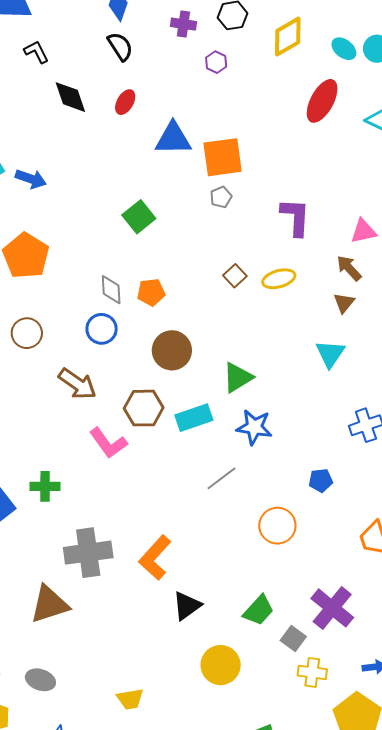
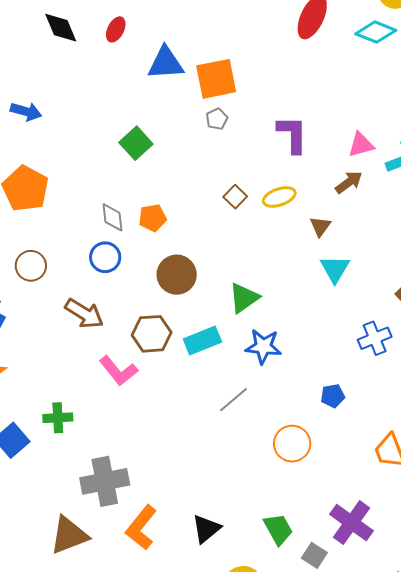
brown arrow: (349, 268) -> (349, 182), turned 100
brown triangle: (344, 303) -> (320, 226), moved
orange L-shape: (155, 558) -> (141, 528), moved
green trapezoid: (259, 610) -> (278, 529), turned -68

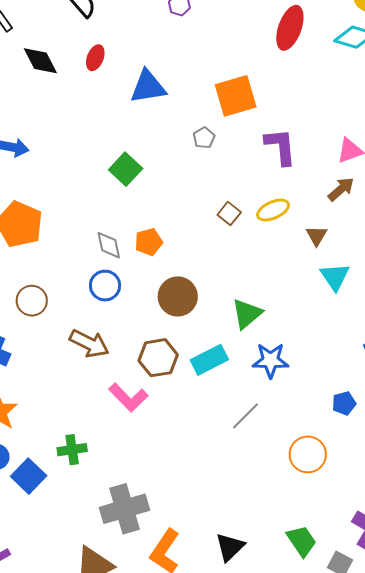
orange square: (216, 79) -> (236, 96), moved

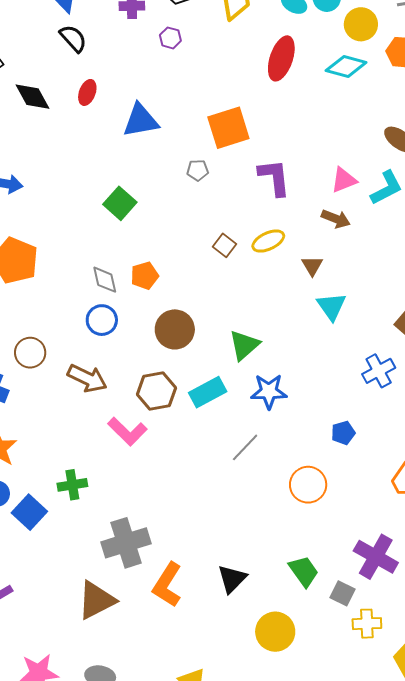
gray pentagon: (204, 138) -> (198, 170), turned 30
brown arrow: (341, 189) -> (336, 219), turned 64
brown circle: (32, 301) -> (30, 353), moved

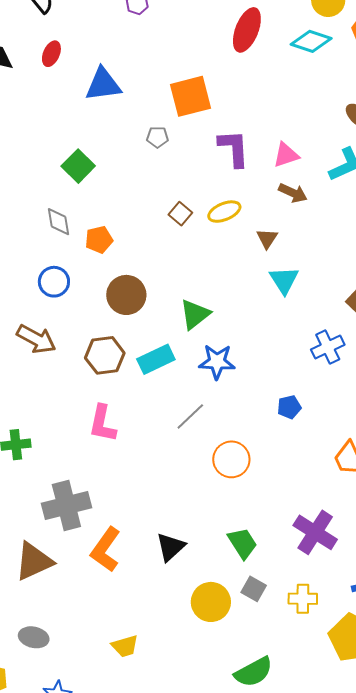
pink triangle: (344, 180) -> (286, 155), moved
gray diamond: (105, 280) -> (59, 222), moved
pink L-shape: (127, 431) -> (102, 424), moved, turned 54
orange circle: (308, 485) -> (231, 459), moved
gray square: (343, 593) -> (254, 589), moved

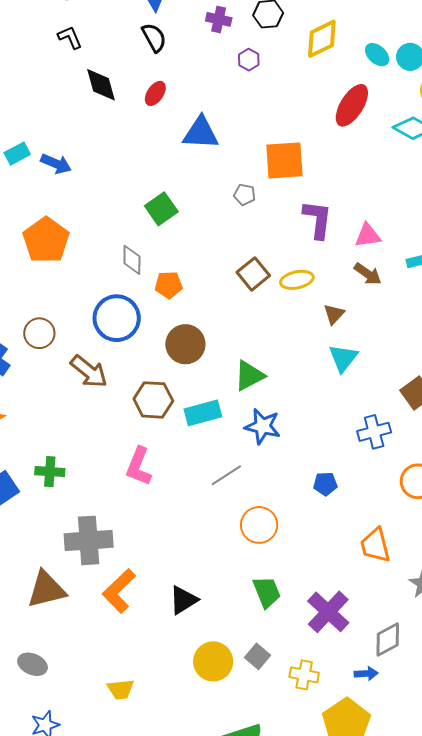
brown square: (180, 214) -> (253, 274), size x1.4
blue circle: (54, 282) -> (117, 318), size x1.5
green trapezoid: (242, 543) -> (267, 592), moved

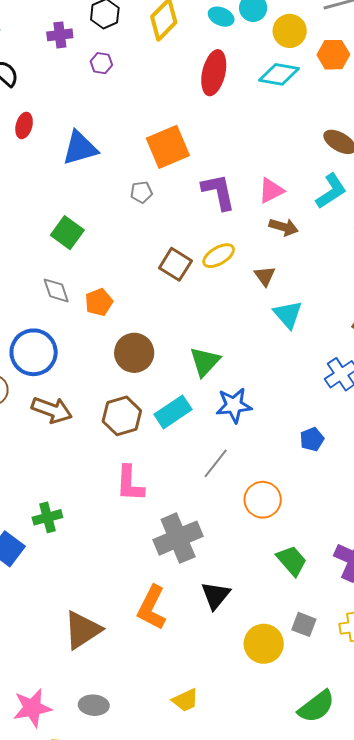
blue circle: (117, 318) -> (34, 352), moved
gray cross: (89, 540) -> (178, 538), moved

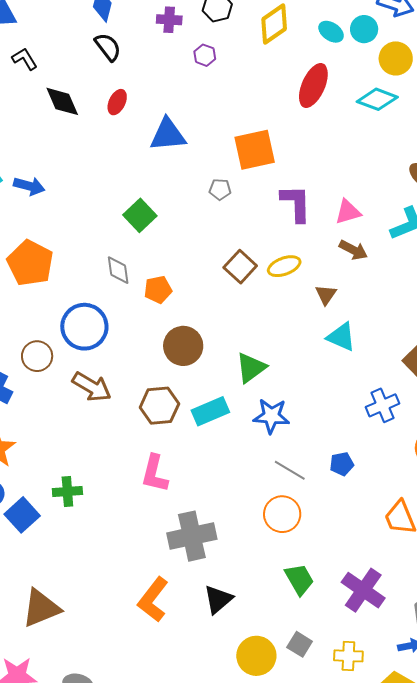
cyan triangle: (288, 315) -> (341, 337), turned -36
gray line: (216, 463) -> (290, 470), moved, turned 72
brown triangle: (83, 630) -> (41, 608), moved

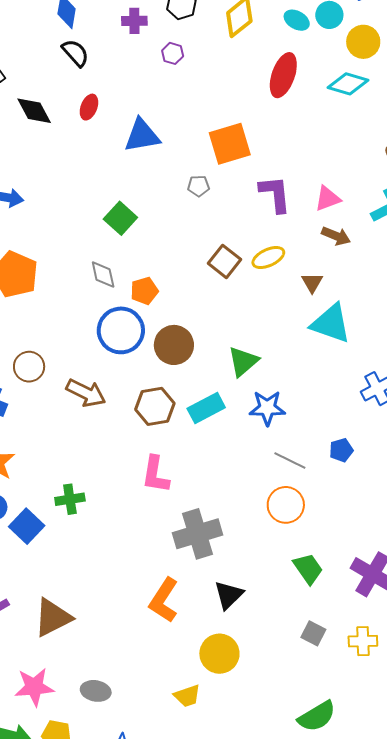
blue circle: (84, 327) -> (121, 330), moved
cyan triangle: (341, 337) -> (331, 324), size x1.4
yellow circle: (256, 656) -> (219, 654), moved

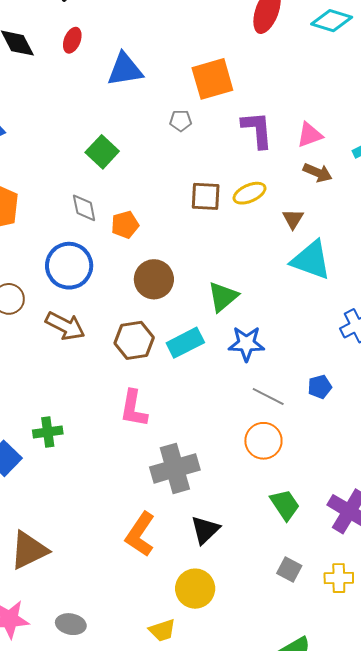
brown square: (224, 261) -> (206, 196), turned -36
blue circle: (121, 330) -> (69, 266), moved

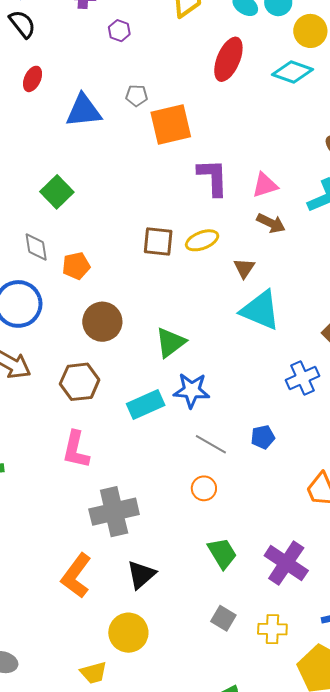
gray pentagon: (181, 121) -> (137, 96), moved
cyan rectangle: (185, 343) -> (146, 405), moved
orange circle: (263, 441) -> (204, 488), size x0.7

